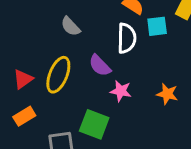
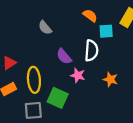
white semicircle: (127, 38) -> (91, 51), moved
yellow ellipse: (58, 75) -> (34, 80), moved, turned -30

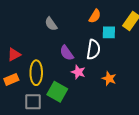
orange semicircle: (90, 16) -> (95, 16), turned 80

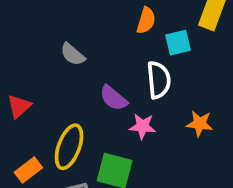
red triangle: (14, 55) -> (19, 106), moved
yellow ellipse: (36, 73) -> (69, 147), turned 35

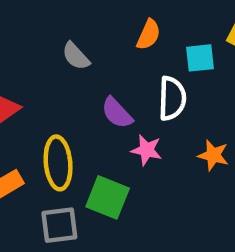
orange semicircle: (146, 21) -> (149, 35), moved
yellow ellipse: (69, 147) -> (58, 163), turned -33

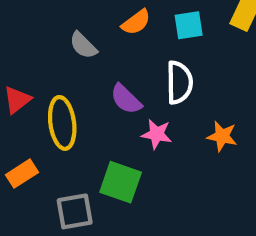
orange semicircle: (149, 35) -> (136, 22), moved, turned 32
cyan square: (200, 58) -> (189, 25), moved
yellow ellipse: (58, 163) -> (62, 123), moved

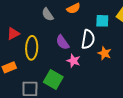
cyan square: (189, 25) -> (102, 21), moved
orange star: (222, 136) -> (105, 53), moved

